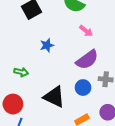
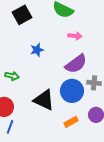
pink arrow: (86, 31) -> (75, 36), turned -32
blue circle: (83, 88) -> (72, 91), size x1.5

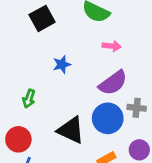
green arrow: (12, 76) -> (29, 99), turned 96

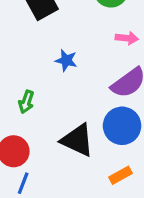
blue star: (62, 64) -> (66, 60), turned 30

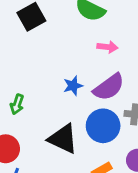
blue star: (66, 60) -> (73, 86), moved, turned -30

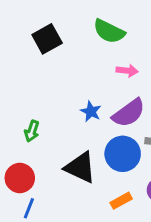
blue star: (73, 86) -> (91, 111), turned -30

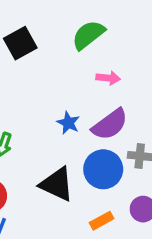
green semicircle: (109, 31) -> (88, 35), turned 116

